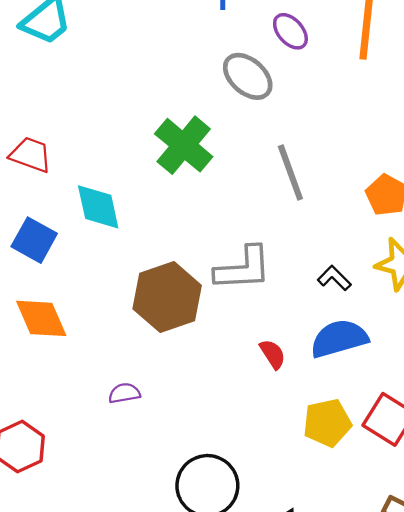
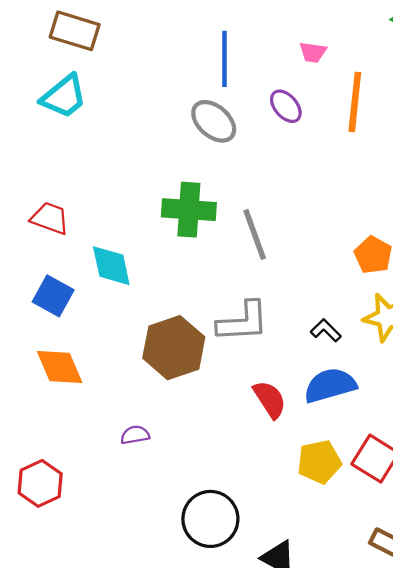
gray ellipse: (248, 76) -> (214, 121), moved
green cross: (184, 145) -> (189, 210), turned -36
gray line: (290, 172) -> (255, 234), moved
red semicircle: (273, 354) -> (270, 399), size x1.4

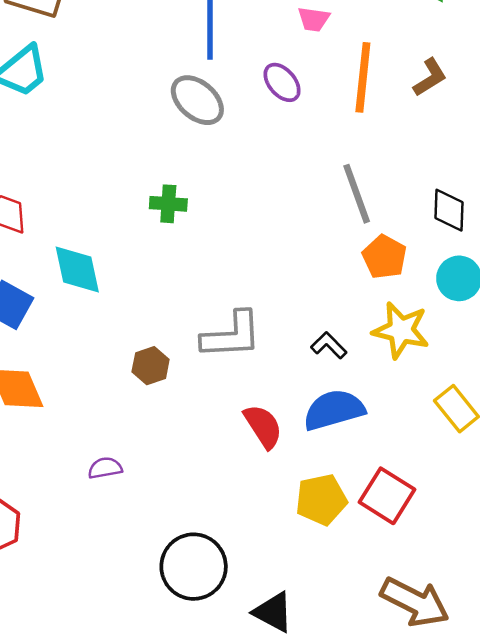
green cross: (189, 210) -> (168, 204), size x0.6
gray line: (255, 234) -> (357, 194), moved
brown hexagon: (174, 348) -> (151, 366), size x0.5

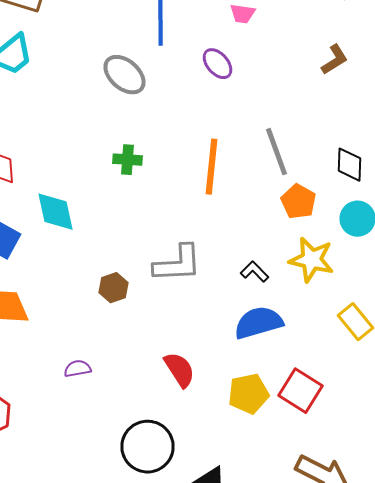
orange line: (363, 77) -> (212, 167), moved
gray ellipse: (197, 100) -> (124, 75), moved
red semicircle: (263, 426) -> (180, 370), moved

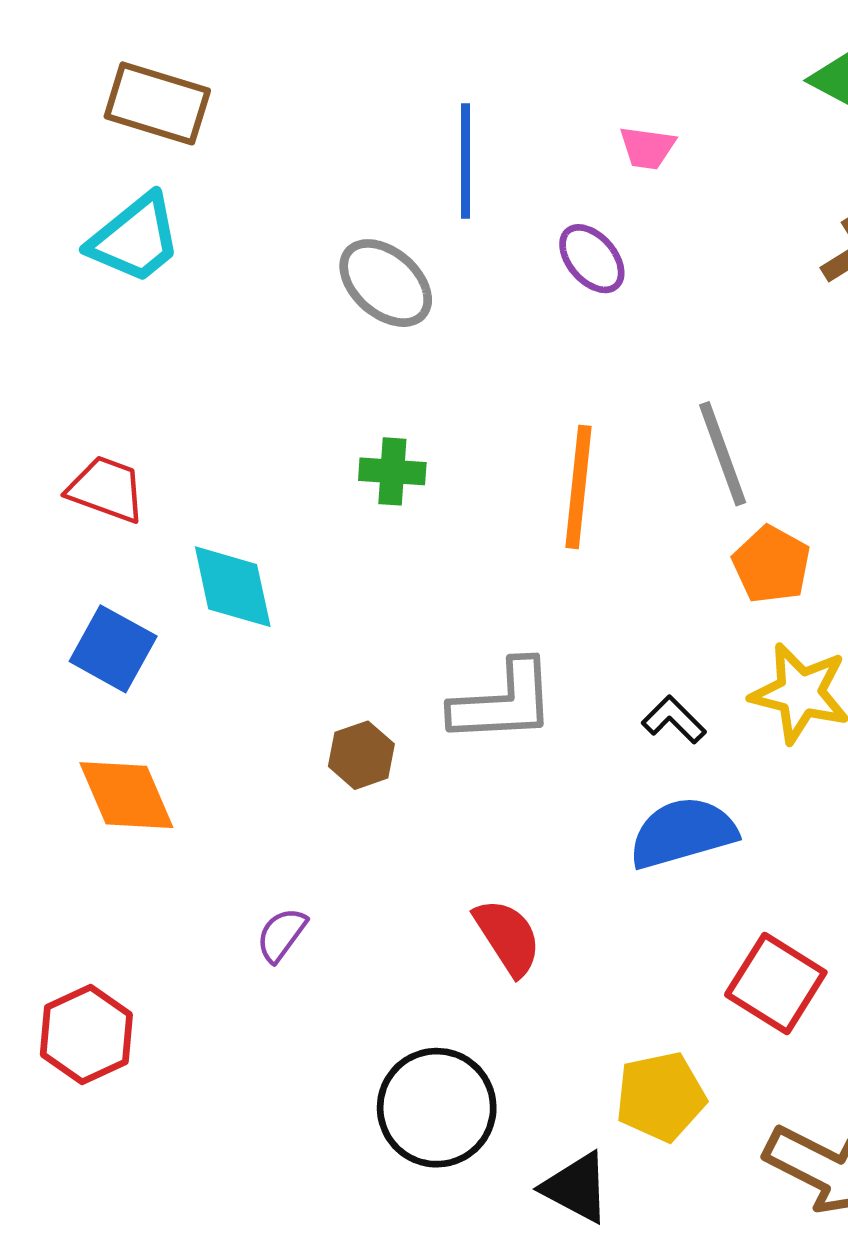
purple semicircle: (78, 369) -> (281, 935), turned -44
yellow pentagon: (248, 394) -> (661, 1097), moved

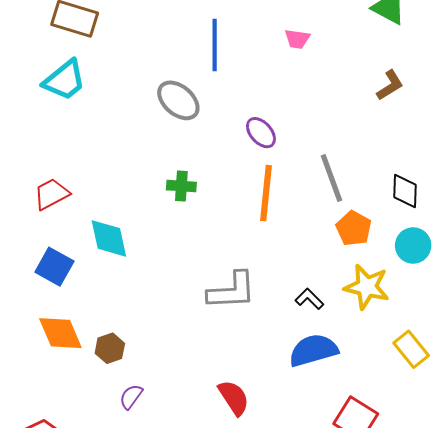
purple ellipse: (592, 259) -> (261, 133), moved
red trapezoid: (106, 489) -> (51, 194), turned -48
brown hexagon: (361, 755) -> (110, 348), moved

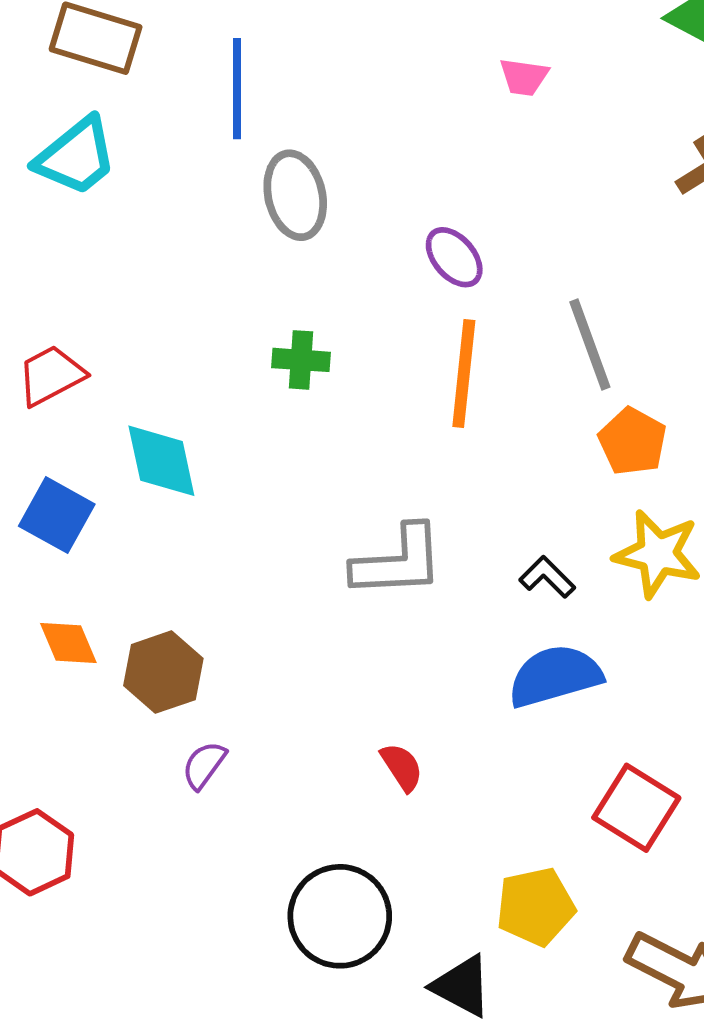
blue line: (215, 45) -> (237, 89), moved
gray ellipse: (178, 100) -> (295, 195), turned 36
orange diamond: (60, 333) -> (68, 643), size x0.7
brown hexagon: (110, 348) -> (163, 672), size x1.4
red semicircle: (234, 398) -> (402, 767), size x0.7

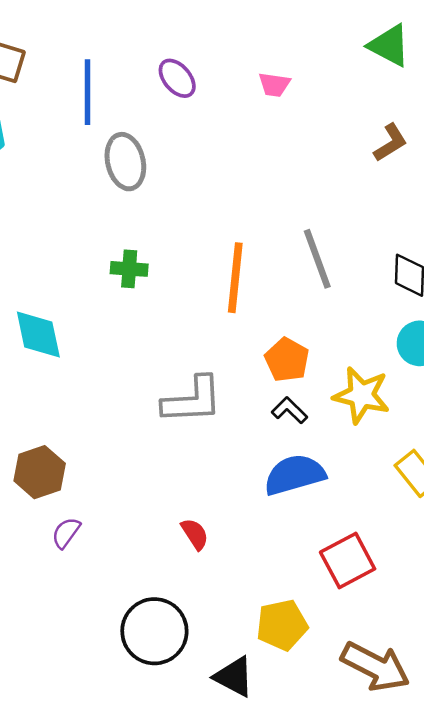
purple ellipse: (454, 257) -> (177, 78), moved
orange pentagon: (632, 441) -> (287, 360), moved
red square: (636, 808) -> (348, 561), turned 30

